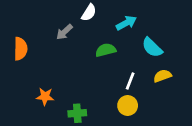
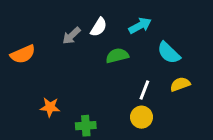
white semicircle: (89, 13) -> (99, 27), moved
orange semicircle: (21, 49) -> (23, 54), turned 65

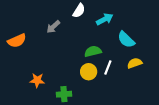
white semicircle: (99, 27) -> (79, 11), moved
green semicircle: (117, 56) -> (93, 51), moved
yellow circle: (142, 117) -> (89, 72), moved

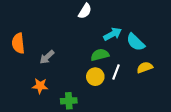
cyan arrow: (105, 19) -> (113, 34), moved
gray arrow: (53, 27) -> (47, 57), moved
orange semicircle: (17, 41) -> (18, 43), turned 108

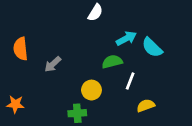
yellow semicircle: (145, 67) -> (146, 106), moved
yellow circle: (95, 77) -> (91, 90), moved
orange star: (40, 86) -> (15, 104), moved

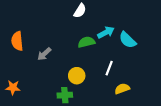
green semicircle: (112, 62) -> (86, 42), moved

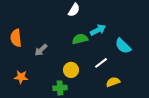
cyan semicircle: (128, 40) -> (123, 46), moved
white line: (109, 68) -> (101, 63), turned 32
orange star: (13, 88) -> (21, 77), moved

